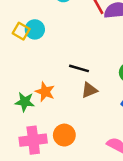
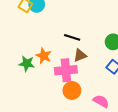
orange circle: (64, 135) -> (72, 90), moved
pink cross: (33, 140) -> (66, 70), moved

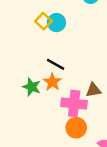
black line: (72, 37) -> (56, 64), moved

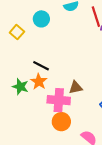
yellow square: (43, 21) -> (17, 32), moved
cyan circle: (56, 23) -> (41, 19), moved

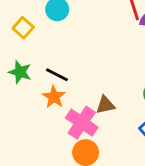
green star: (20, 87) -> (20, 72), moved
pink cross: (59, 100) -> (82, 123), turned 30

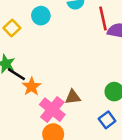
black line: (57, 75) -> (16, 74), moved

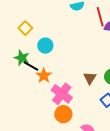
cyan circle: (41, 16) -> (45, 46), moved
brown triangle: (73, 97) -> (90, 78), moved, turned -48

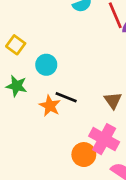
black line: (31, 66) -> (66, 97), moved
pink cross: (62, 94) -> (104, 139), moved

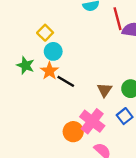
yellow square: (16, 45) -> (45, 33), moved
orange star: (50, 106) -> (49, 71), moved

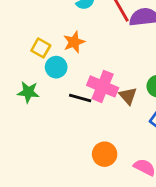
orange star: (49, 71) -> (74, 42), moved, turned 30
pink cross: (92, 121) -> (103, 86), moved

